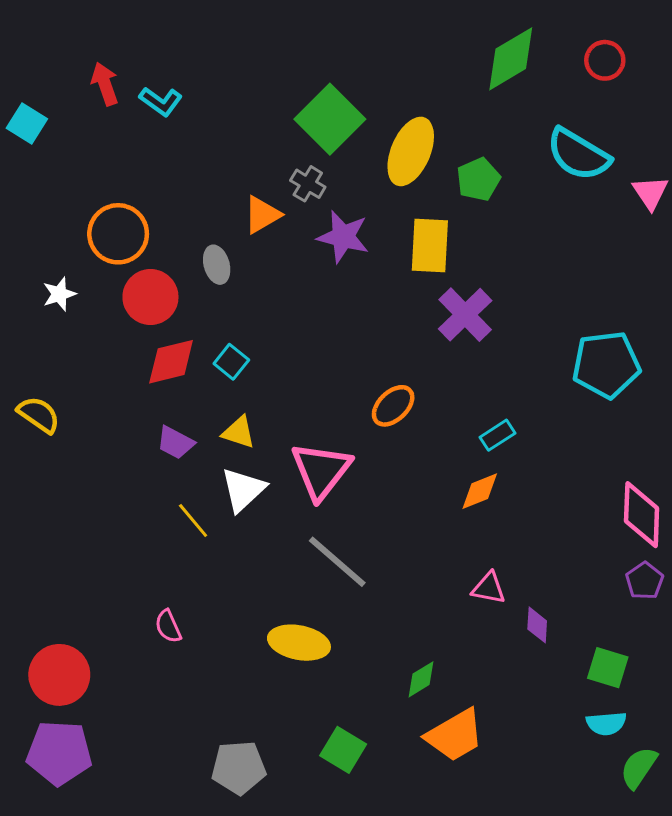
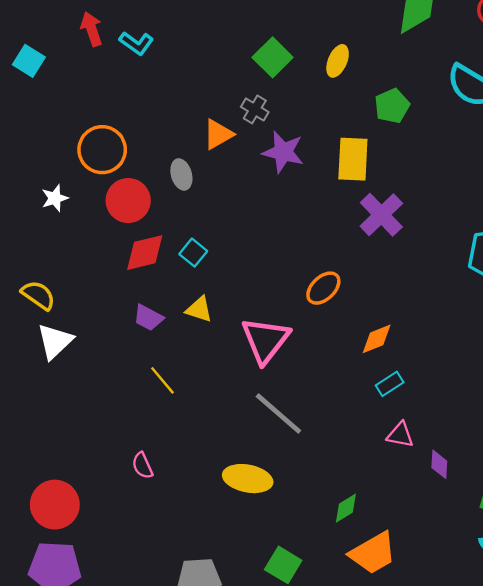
green square: (330, 119) -> (273, 57), size x0.7
yellow ellipse: (411, 151) -> (338, 61), moved, size x0.6
cyan rectangle: (497, 435) -> (390, 384), moved
white triangle: (243, 490) -> (55, 341), moved
orange diamond: (480, 491) -> (377, 339), moved

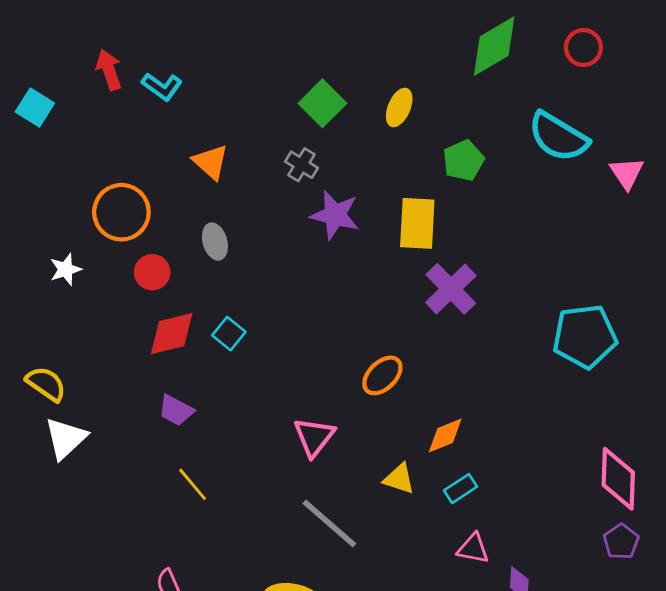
orange triangle: (218, 134) -> (211, 162), moved, turned -48
red circle: (128, 201) -> (152, 272), size x0.7
yellow triangle: (199, 309) -> (399, 479), moved
pink triangle: (265, 340) -> (314, 437), size x0.7

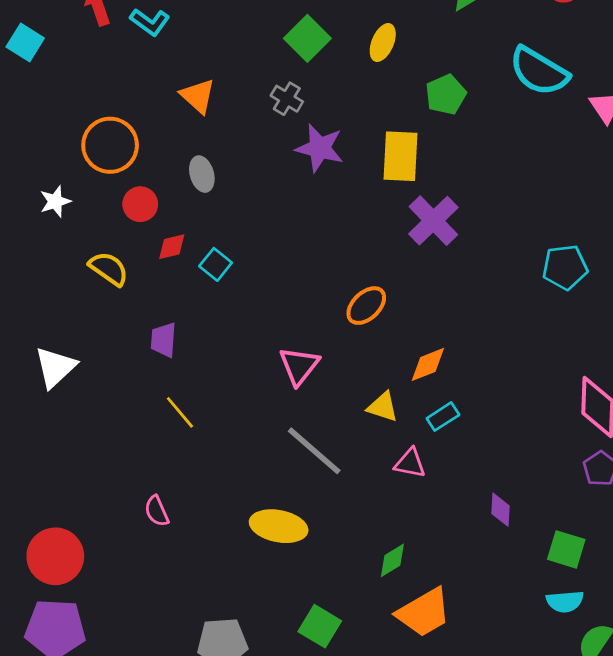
red diamond: (172, 334) -> (172, 247), moved, size x0.6
cyan pentagon: (585, 336) -> (565, 267), size x0.7
yellow semicircle: (46, 384) -> (109, 269), moved
purple trapezoid: (176, 410) -> (163, 340), turned 66
pink triangle: (473, 549) -> (410, 463), moved

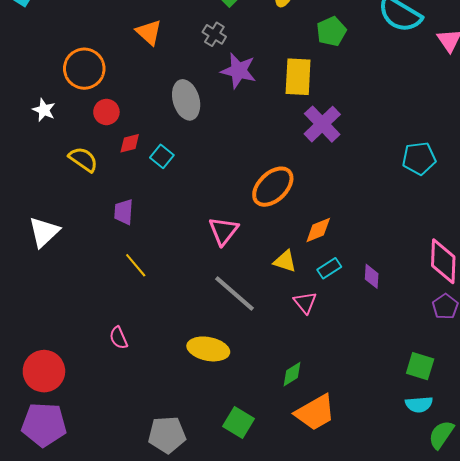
gray ellipse: (202, 174) -> (186, 100), moved, size x1.5
white star: (55, 201) -> (44, 110), turned -30
orange ellipse: (366, 306) -> (273, 187), size x1.4
pink triangle: (410, 463) -> (305, 303), turned 40
purple diamond: (501, 510) -> (372, 276), moved

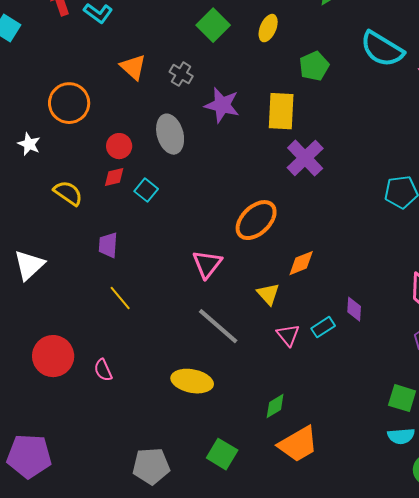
gray cross: (214, 34) -> (181, 74), moved
red circle: (106, 112) -> (119, 146), moved
yellow triangle: (285, 261) -> (268, 294), turned 30
cyan rectangle: (329, 268) -> (323, 327), moved
red circle: (44, 371) -> (53, 356), moved

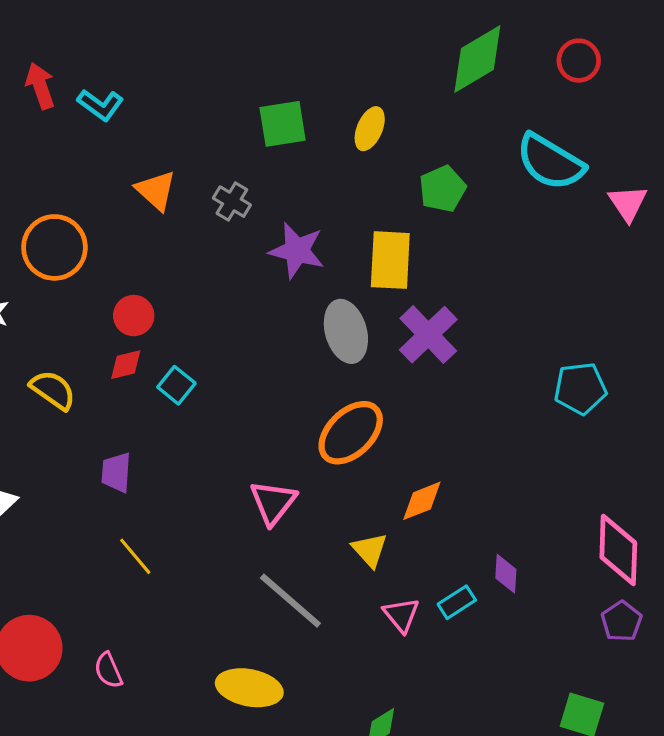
green square: (213, 25) -> (283, 124), turned 36
gray ellipse: (170, 134) -> (346, 331), moved

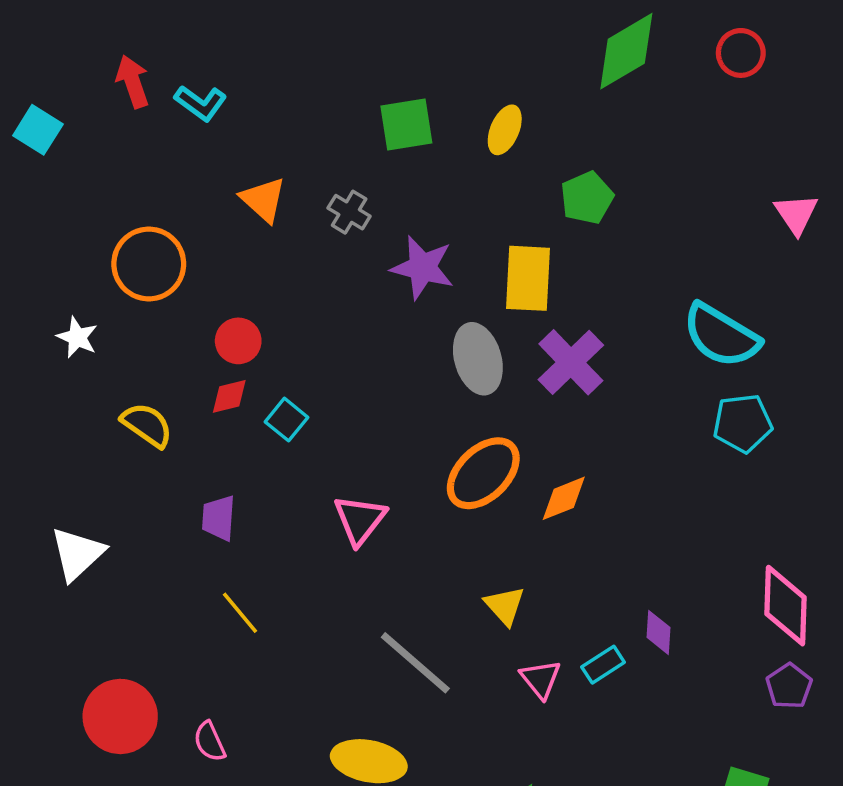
cyan semicircle: (550, 162) -> (721, 336), moved
orange diamond: (422, 501) -> (564, 498), moved
pink triangle: (273, 502) -> (360, 520), moved

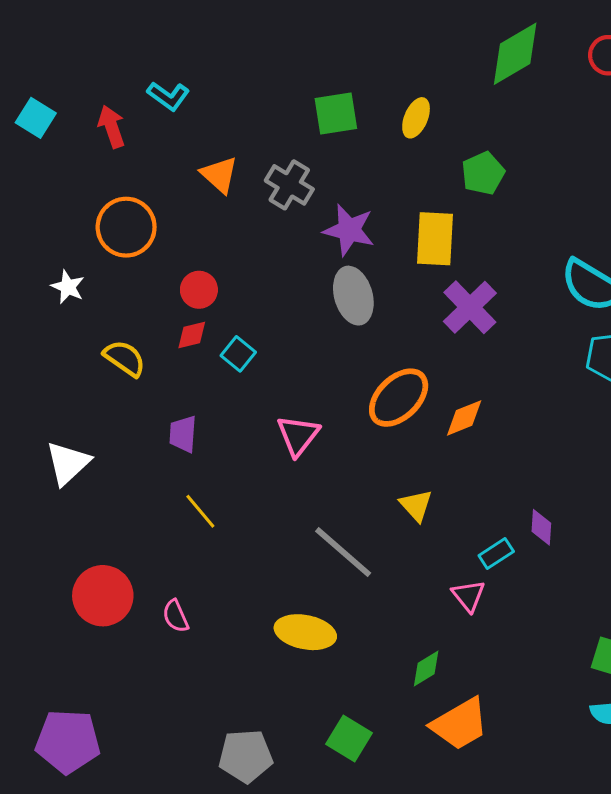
red arrow: (133, 82) -> (112, 127), moved
gray cross: (349, 212) -> (289, 185), size x1.4
gray ellipse: (478, 359) -> (353, 296), moved
pink triangle: (540, 679) -> (468, 596), moved

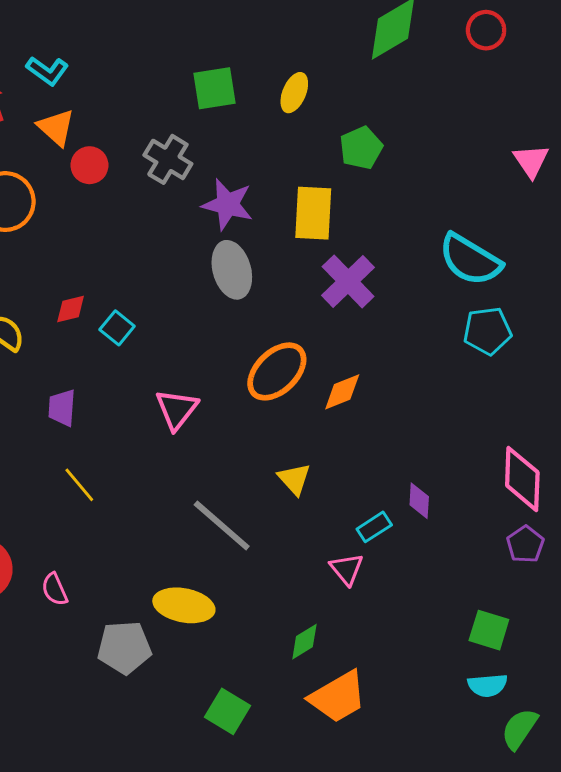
orange triangle: (219, 175) -> (56, 127), moved
red circle: (199, 290) -> (89, 165), moved
gray pentagon: (246, 756) -> (124, 647), moved

